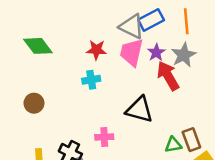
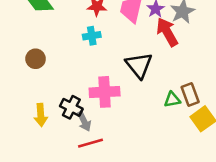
black triangle: (139, 110) -> (139, 65), turned 36
pink cross: (104, 137) -> (105, 92), size x1.6

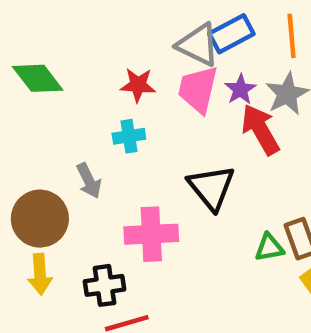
brown circle: (36, 59) -> (40, 219), moved, size x1.6
black cross: (71, 107) -> (104, 285), moved, turned -35
gray arrow: (84, 121) -> (89, 181), moved

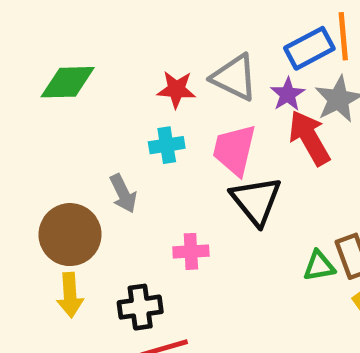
blue rectangle: (231, 34) -> (309, 48), moved
gray triangle: (198, 45) -> (234, 77), moved
green diamond: (38, 78) -> (68, 82), turned -54
pink trapezoid: (198, 89) -> (234, 150), moved
pink cross: (151, 234) -> (191, 251), size x0.6

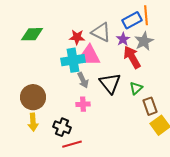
cyan cross: (167, 145) -> (73, 60), size x1.6
pink trapezoid: (234, 150) -> (90, 55), moved, turned -40
gray arrow: (123, 193) -> (83, 80), moved
green triangle: (319, 266) -> (136, 88), moved, turned -32
black cross: (140, 307) -> (62, 127), turned 30

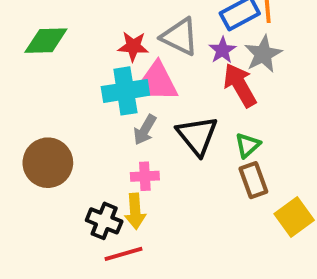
gray arrow: (83, 80) -> (145, 130), turned 56
brown rectangle: (150, 106) -> (253, 180), moved
yellow arrow: (33, 122) -> (135, 211), moved

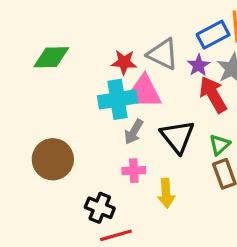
yellow arrow: (135, 211) -> (166, 193), moved

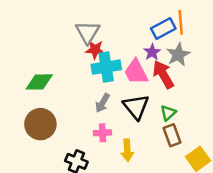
gray triangle: (163, 54) -> (88, 32), moved, turned 35
green diamond: (51, 57) -> (39, 82), moved
pink trapezoid: (145, 91) -> (136, 72), moved
cyan cross: (118, 99) -> (106, 67), moved

